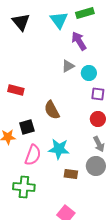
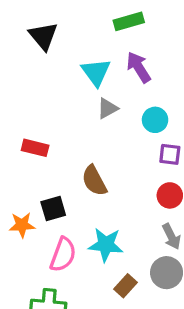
green rectangle: (85, 13) -> (129, 21), moved
cyan triangle: (59, 20) -> (96, 72), moved
gray triangle: (68, 66) -> (107, 108), moved
brown rectangle: (71, 174) -> (125, 286), turned -56

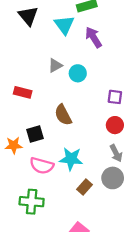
cyan triangle: (96, 72) -> (64, 25), moved
gray triangle: (107, 108) -> (55, 65), moved
cyan circle: (155, 120) -> (78, 73), moved
pink semicircle: (63, 255) -> (42, 166), turned 85

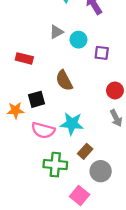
purple square: (115, 97) -> (102, 53), moved
gray circle: (113, 178) -> (101, 171), moved
green cross: (32, 202) -> (55, 165), moved

